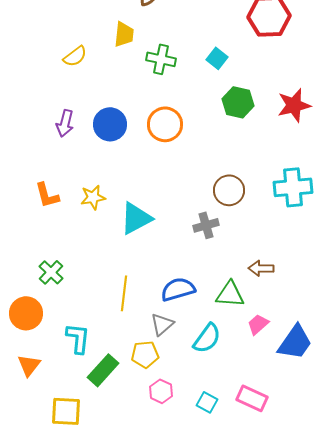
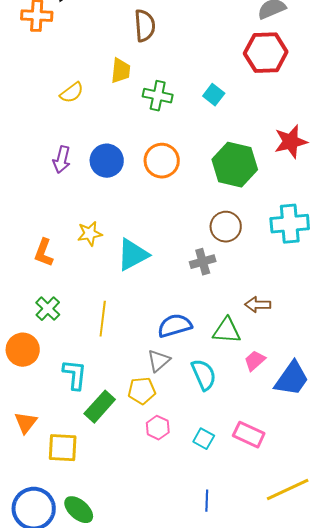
green hexagon: (238, 102) -> (235, 165), moved, size x1.4
orange L-shape: (47, 195) -> (44, 253), moved, turned 36
yellow line: (124, 293) -> (103, 319), moved
cyan semicircle: (207, 338) -> (204, 375), turned -60
orange triangle: (29, 365) -> (26, 423), moved

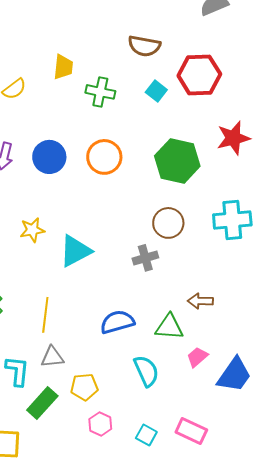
brown semicircle: (145, 26) -> (144, 46), moved, turned 104
red hexagon: (266, 53) -> (199, 75), moved
gray triangle: (159, 361) -> (52, 357), moved, turned 35

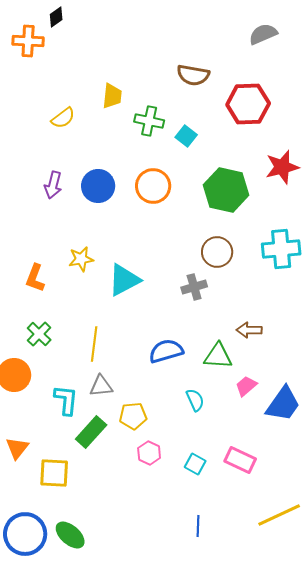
cyan square: (156, 91) -> (186, 136), moved
cyan semicircle: (146, 371) -> (195, 400), size x0.7

